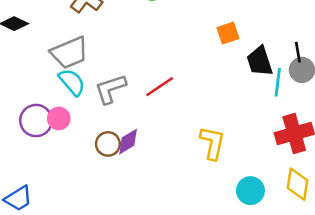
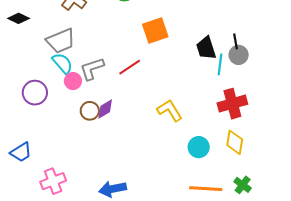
orange square: (228, 33) -> (155, 30), moved, size x1.5
pink circle: (59, 118) -> (73, 81), moved
yellow L-shape: (212, 143) -> (170, 110), turned -44

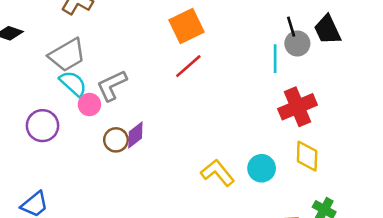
black trapezoid: (206, 48) -> (327, 30), moved
red line: (130, 67) -> (188, 66), moved
yellow L-shape: (170, 110) -> (218, 173), moved

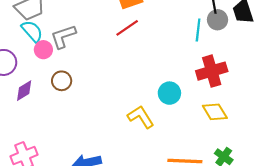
purple diamond: (135, 135) -> (24, 91), moved
yellow diamond: (307, 156) -> (215, 112), turned -40
cyan circle: (262, 168) -> (169, 93), moved

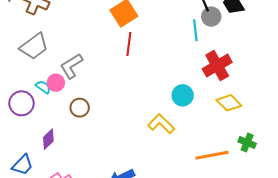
red line: (127, 28) -> (129, 44), turned -35
cyan semicircle: (32, 31) -> (43, 87), moved, size x0.7
purple diamond: (24, 91) -> (48, 139), moved

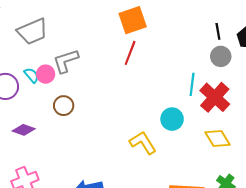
gray circle: (211, 17) -> (221, 56), moved
cyan line: (195, 30) -> (192, 84), moved
red cross: (217, 66) -> (215, 97), turned -32
purple diamond: (48, 139) -> (24, 130), turned 50

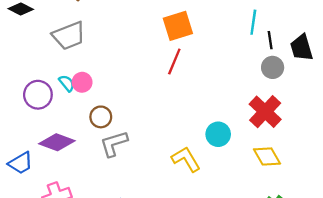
gray L-shape: (66, 61) -> (114, 144), moved
cyan line: (192, 84) -> (253, 22), moved
purple diamond: (24, 130) -> (57, 142), size x1.4

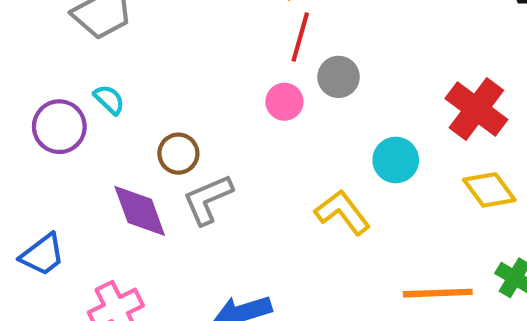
gray circle: (273, 67) -> (339, 77), moved
pink circle: (82, 82) -> (284, 102), moved
purple diamond: (57, 142) -> (140, 211), moved, turned 56

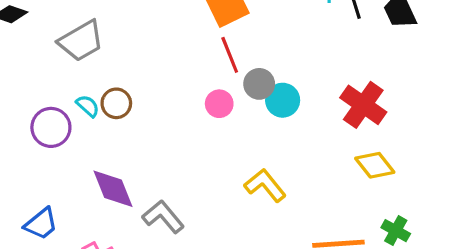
red line: (300, 37) -> (230, 55), turned -36
brown circle: (178, 154) -> (116, 103), moved
cyan circle: (396, 160) -> (283, 100), moved
gray L-shape: (208, 199) -> (163, 217), moved, turned 75

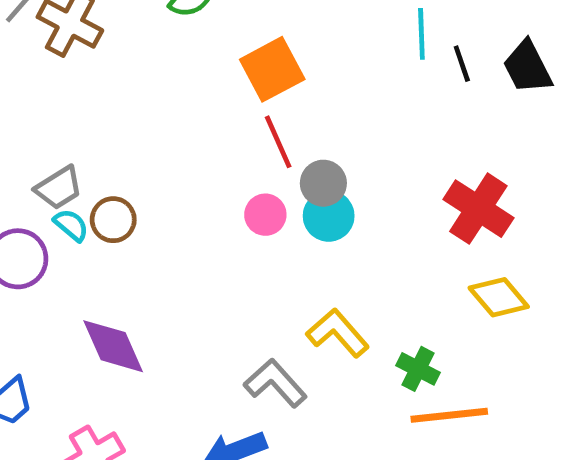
gray trapezoid: (81, 41) -> (59, 188), moved, size x0.7
cyan circle: (283, 100) -> (329, 216), moved
gray L-shape: (163, 217) -> (275, 383), moved
green cross: (396, 231) -> (418, 369), moved

